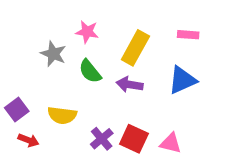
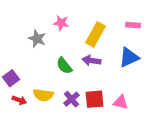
green semicircle: (90, 71) -> (64, 66), moved
yellow semicircle: (62, 115) -> (43, 95), moved
red square: (134, 139) -> (94, 99), turned -30

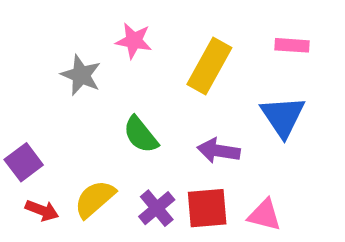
blue triangle: (129, 57) -> (283, 116), turned -40
purple arrow: (91, 61) -> (219, 151), moved
yellow semicircle: (43, 95) -> (95, 199), turned 132

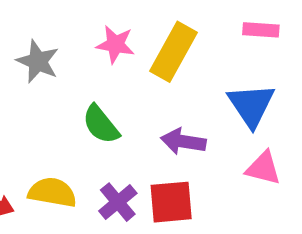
pink star: (134, 41) -> (115, 44), moved
yellow semicircle: (95, 199) -> (52, 192), turned 51
pink triangle: (264, 215) -> (263, 168), moved

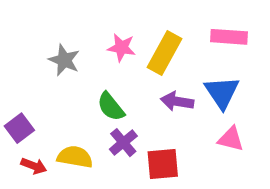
pink rectangle: (261, 30) -> (229, 37), size x1.4
purple arrow: (183, 141) -> (177, 101), moved
purple cross: (118, 202) -> (123, 143), moved

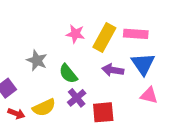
pink rectangle: (229, 37) -> (136, 34), moved
gray star: (64, 60) -> (37, 60), moved
yellow semicircle: (75, 157) -> (44, 107), turned 145

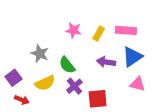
yellow rectangle: (104, 37) -> (99, 34), size x0.6
blue triangle: (143, 64) -> (132, 57), turned 30
yellow semicircle: (44, 107) -> (45, 83), moved

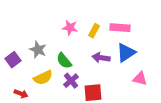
purple square: (13, 78) -> (13, 60), moved
pink triangle: (138, 84) -> (140, 79), moved

